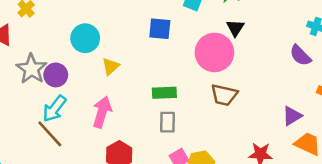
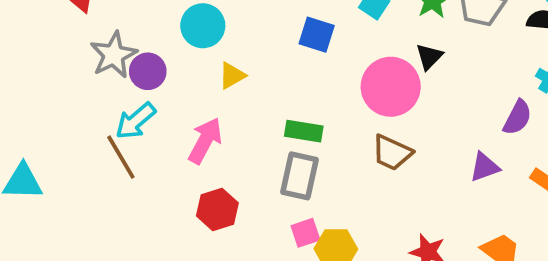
purple semicircle: (300, 55) -> (517, 118), turned -120
purple triangle: (292, 116) -> (485, 167), moved
gray rectangle: (168, 122) -> (300, 176), size x1.4

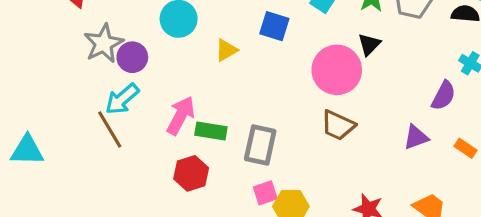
yellow triangle: (232, 75) -> (226, 50), moved
green rectangle: (304, 131) -> (211, 131), moved

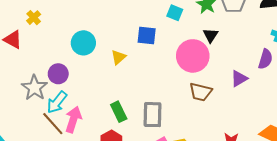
gray star: (104, 43) -> (34, 88), moved
pink arrow: (181, 115) -> (73, 119), moved
green rectangle: (211, 131) -> (119, 112), turned 66
purple triangle: (416, 137) -> (239, 79), moved

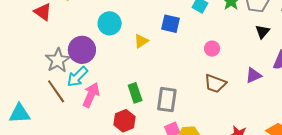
black triangle: (211, 35) -> (262, 32), moved
pink circle: (193, 56) -> (212, 49), size x0.5
purple circle: (58, 74) -> (82, 50), size x1.4
brown line: (53, 124) -> (56, 91), moved

